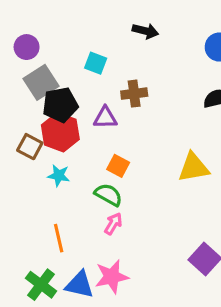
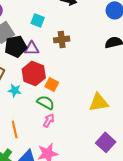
purple triangle: (105, 118) -> (32, 48), moved
red hexagon: (60, 132) -> (34, 73), moved
yellow triangle: (194, 167) -> (99, 102), moved

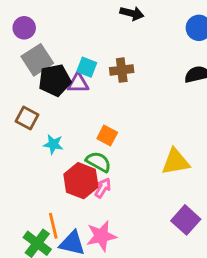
cyan square: (38, 20) -> (87, 67), moved
red hexagon: (34, 73) -> (81, 181), moved
orange line: (15, 129) -> (53, 226), moved

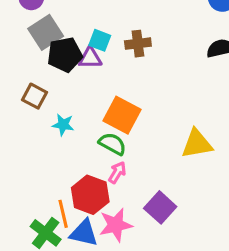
orange square: (107, 136) -> (122, 115), size x1.6
red hexagon: (81, 181) -> (90, 195), moved
purple square: (186, 220) -> (160, 207), moved

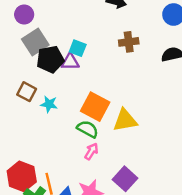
brown cross: (138, 44) -> (129, 42), moved
cyan star: (63, 125) -> (49, 104), moved
yellow triangle: (197, 144) -> (125, 120), moved
red hexagon: (90, 195) -> (22, 176), moved

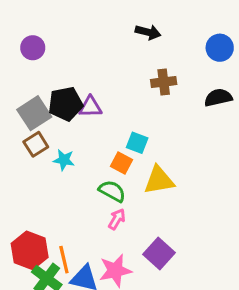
gray square: (35, 42) -> (34, 113), moved
cyan square: (78, 48) -> (137, 143), moved
brown square: (27, 92) -> (36, 144), turned 30
orange square: (95, 107) -> (122, 163), size x0.6

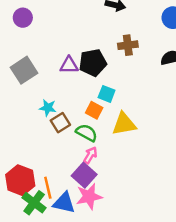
black pentagon: (65, 104) -> (93, 63), moved
brown square: (36, 144) -> (60, 123), moved
purple square: (159, 253) -> (84, 175), moved

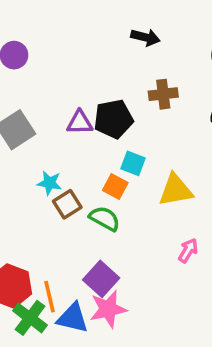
yellow triangle: (124, 124) -> (176, 190), moved
pink arrow: (90, 155) -> (188, 250), moved

